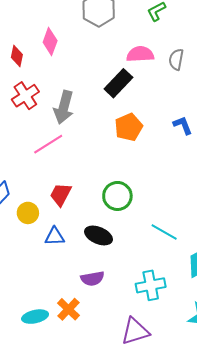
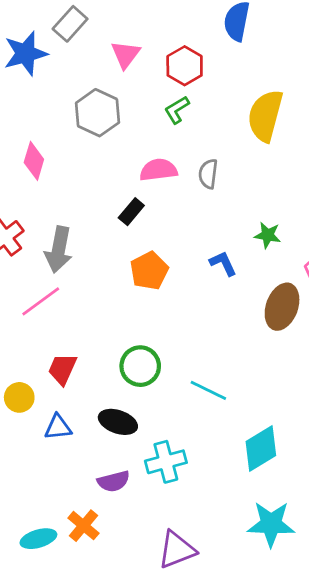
black rectangle: (118, 83) -> (131, 212), size x0.7
cyan line: (164, 232) -> (208, 390), moved
cyan cross: (151, 285) -> (166, 462), moved

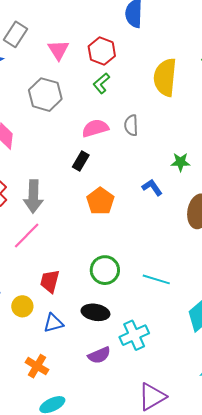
orange cross: (84, 526) -> (37, 366), moved

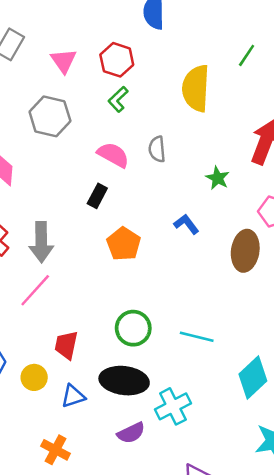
pink semicircle: (95, 128) -> (113, 155), turned 48
green star: (180, 162) -> (218, 178), moved, turned 30
black ellipse: (95, 312) -> (124, 381), size x1.4

